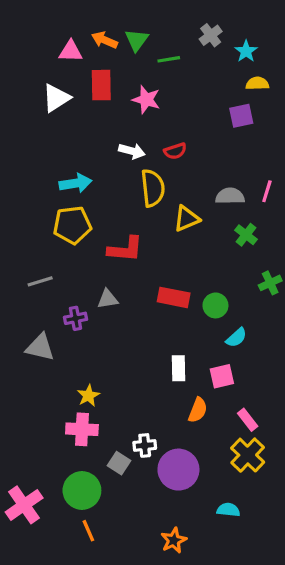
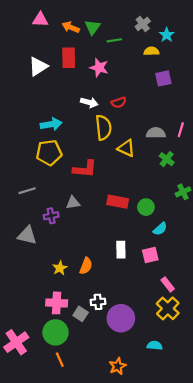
pink triangle: (71, 51) -> (40, 20), moved
yellow semicircle: (257, 83) -> (151, 51), moved
yellow triangle: (187, 219) -> (126, 148), turned 48
orange semicircle: (198, 410) -> (86, 266), moved
pink cross: (82, 429) -> (57, 303), moved

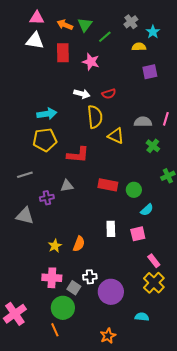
green line: (114, 40) -> (105, 37), turned -32
white triangle: (38, 66) -> (35, 41), moved, turned 42
green circle: (55, 332) -> (63, 308), moved

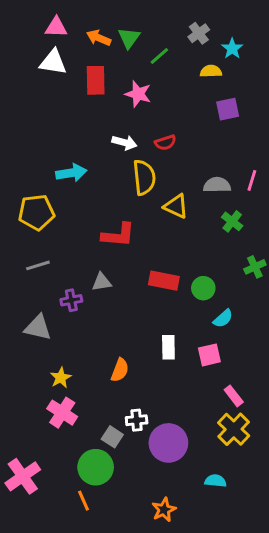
yellow pentagon: (45, 140) -> (36, 212), moved
yellow star: (55, 246) -> (61, 378), moved
pink cross: (52, 278) -> (62, 413), moved, turned 30

